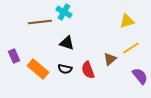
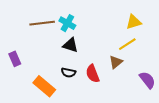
cyan cross: (64, 12) -> (67, 23), moved
yellow line: (131, 48) -> (127, 44), moved
orange rectangle: (38, 69) -> (44, 86), moved

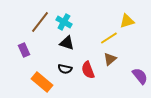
brown line: (42, 23) -> (40, 22), turned -45
yellow line: (127, 44) -> (109, 38), moved
purple rectangle: (15, 59) -> (24, 50), moved

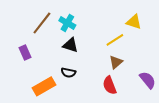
yellow triangle: (127, 21) -> (134, 22), turned 35
red semicircle: (88, 70) -> (110, 85), moved
orange rectangle: (42, 82) -> (44, 86), turned -70

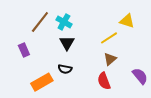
black triangle: (70, 45) -> (67, 43), turned 42

